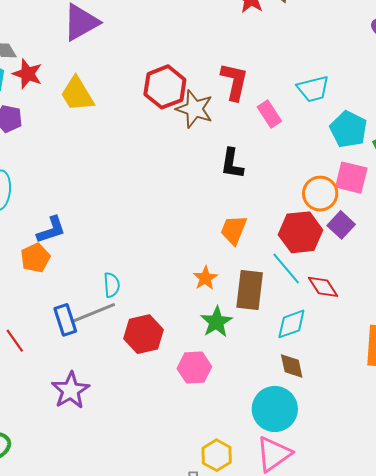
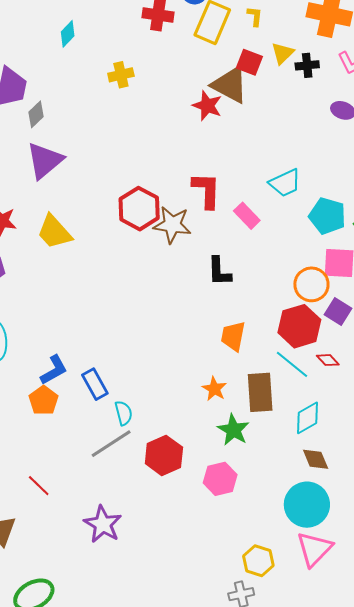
red diamond: (323, 287) -> (328, 360), moved, size x0.7
blue rectangle: (65, 320) -> (95, 384), moved

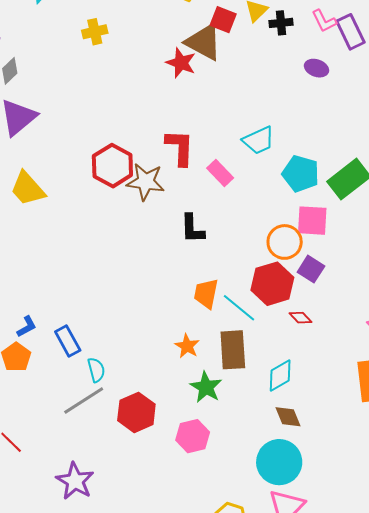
cyan line: (292, 364) -> (239, 308), moved
blue L-shape: (54, 370) -> (27, 327), size x0.7

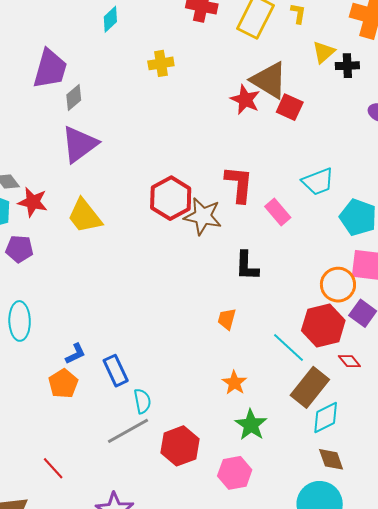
red square: (223, 20) -> (290, 107), moved
orange trapezoid: (206, 293) -> (227, 319), moved, size x0.7
brown rectangle: (233, 350) -> (310, 387), moved, turned 39

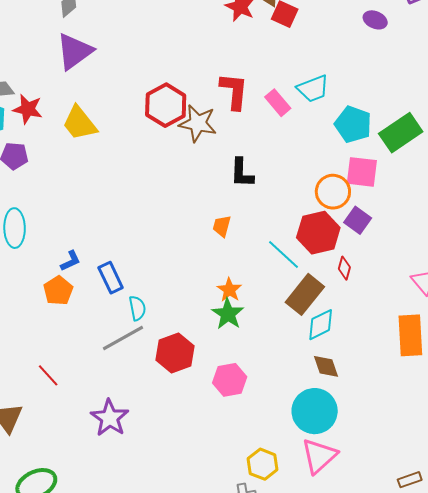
pink rectangle: (278, 212) -> (278, 103), moved
red diamond: (349, 361) -> (344, 268), turned 55
green star: (251, 425) -> (228, 314), moved

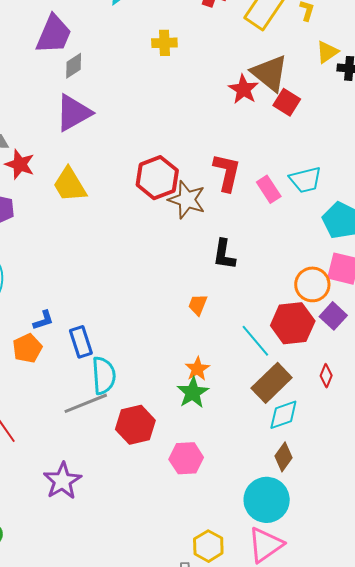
red diamond: (344, 268) -> (326, 376), moved
cyan semicircle: (137, 308) -> (104, 375), size x1.5
brown diamond: (326, 366) -> (284, 457), turned 48

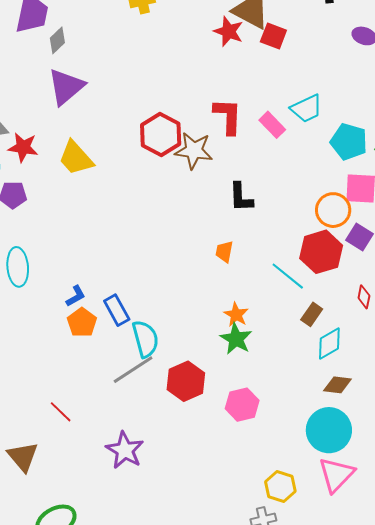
orange pentagon: (27, 348) -> (82, 322), moved
brown rectangle: (272, 383) -> (312, 314), size x0.6
brown diamond: (284, 457) -> (337, 385), turned 72

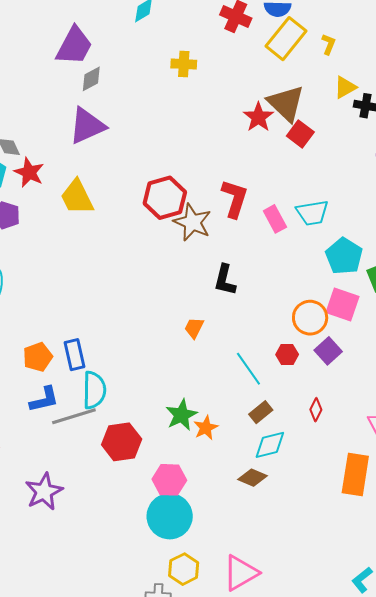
red hexagon: (321, 252) -> (287, 355), size x0.5
blue L-shape: (76, 296) -> (44, 399), moved, size x1.4
orange star: (236, 315) -> (206, 428), moved
brown diamond: (337, 385) -> (253, 478), moved
cyan circle: (329, 430) -> (170, 516), moved

